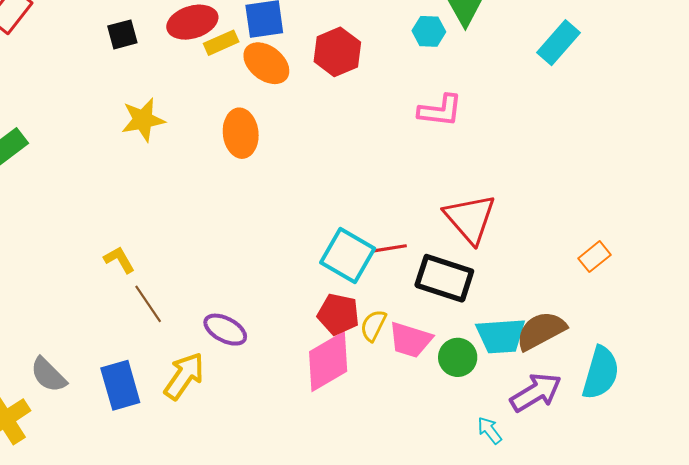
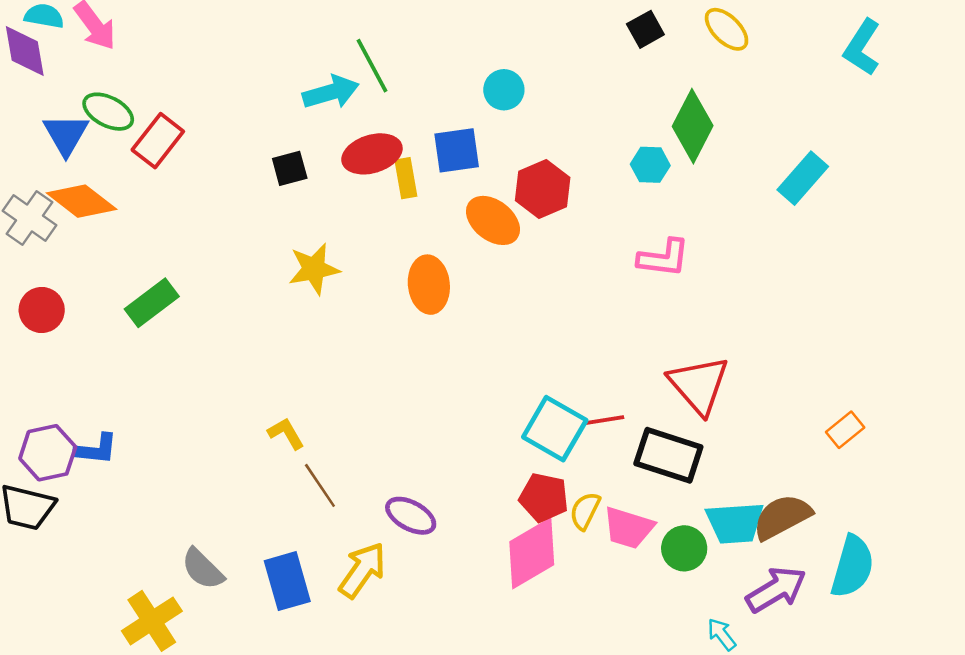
yellow rectangle: (221, 43) -> (406, 178), turned -76
orange ellipse: (266, 63) -> (493, 220), moved

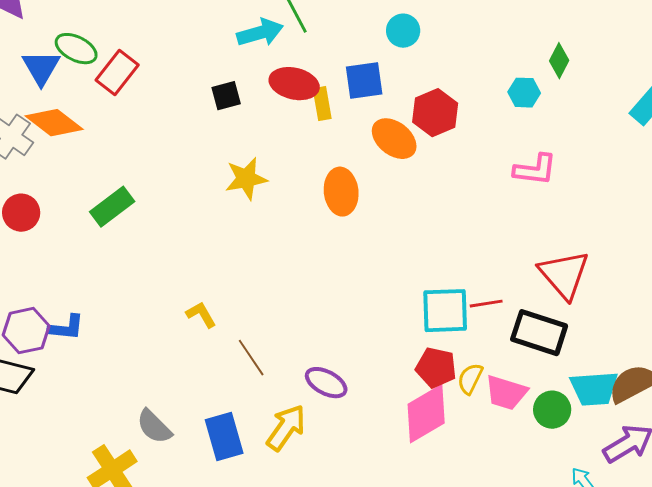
green diamond: (693, 126) -> (559, 61), size x0.6
red ellipse: (372, 154) -> (294, 84), turned 30
cyan square: (555, 429) -> (445, 311), turned -32
yellow L-shape: (286, 433) -> (201, 315), moved

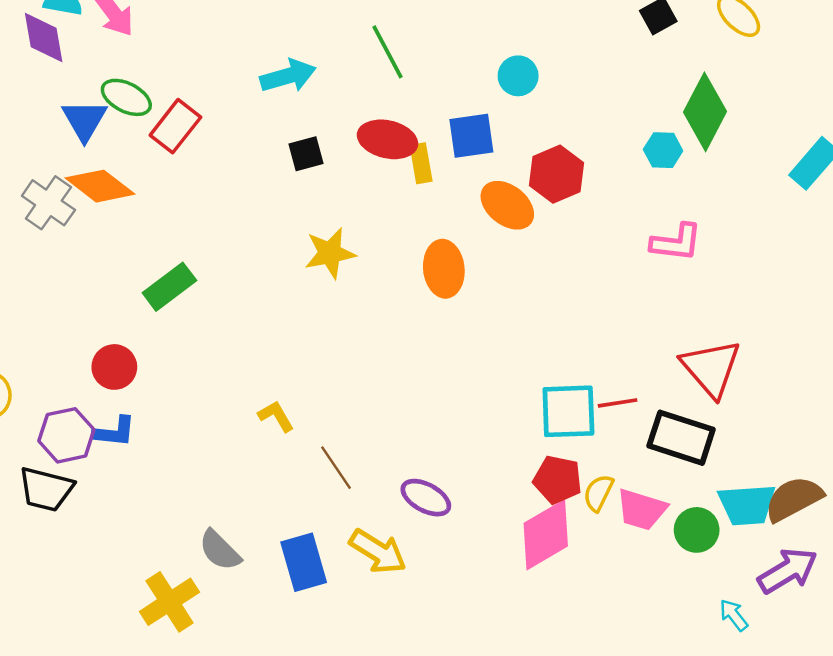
cyan arrow: (260, 33) -> (288, 76), moved
green diamond: (559, 61) -> (705, 112), size x1.8
red circle: (21, 213) -> (114, 367), moved
yellow arrow: (286, 428) -> (378, 551), turned 87

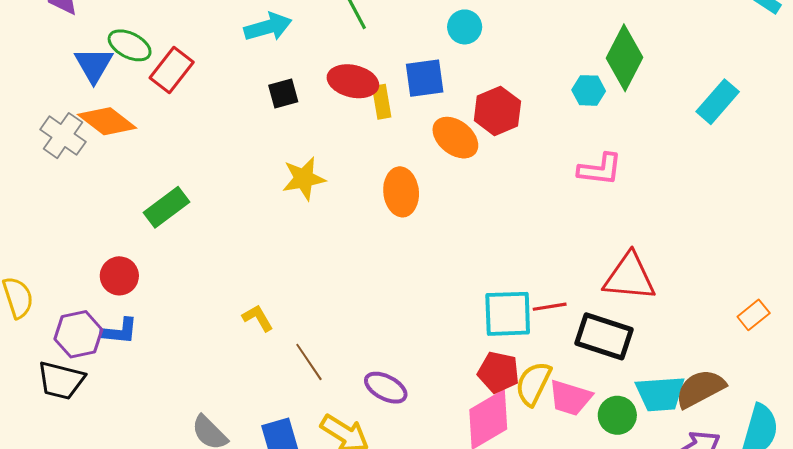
red triangle: (711, 368) -> (630, 277), turned -44
yellow semicircle: (598, 493) -> (533, 383), size x1.4

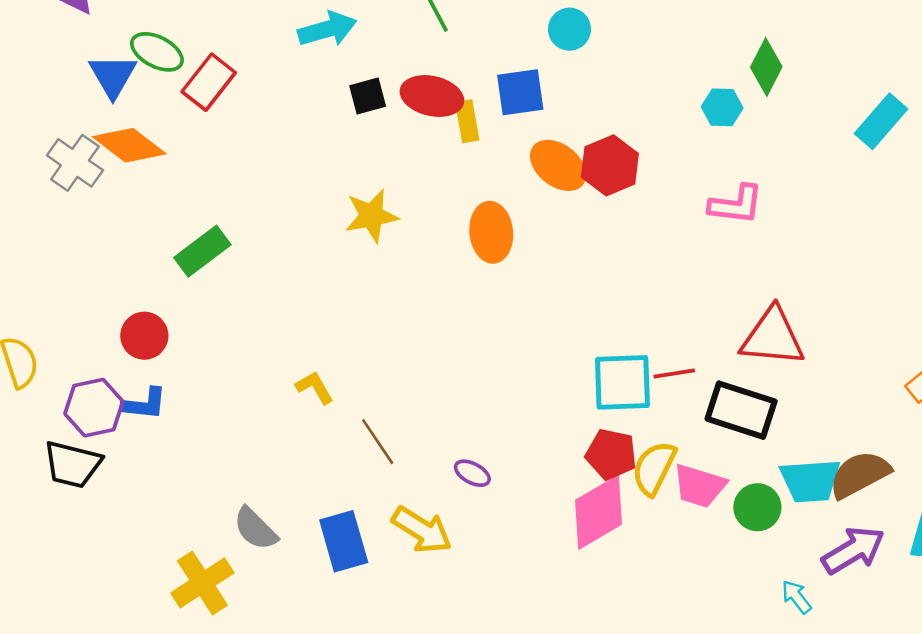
green diamond: (624, 58) -> (766, 67), size x0.7
black square: (283, 94) -> (368, 96), moved
red hexagon: (497, 111) -> (610, 165), moved
purple ellipse: (386, 388) -> (472, 473), size x0.7

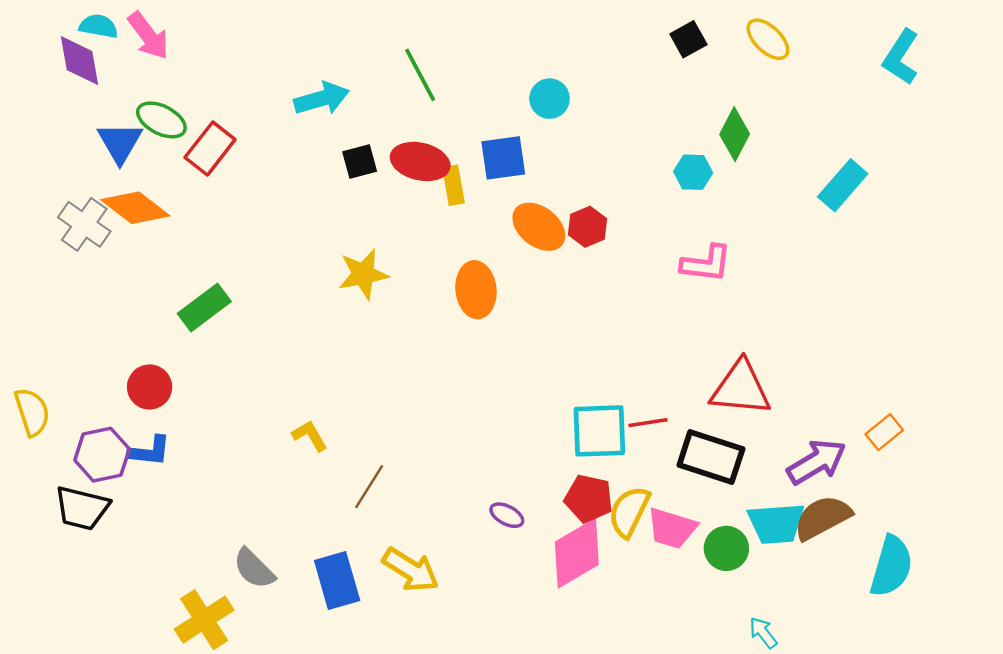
red hexagon: (610, 165) -> (588, 227), size x0.7
brown line: (378, 442) -> (369, 487), turned 66
purple ellipse: (472, 473) -> (507, 515), moved
purple arrow: (853, 550) -> (817, 462), moved

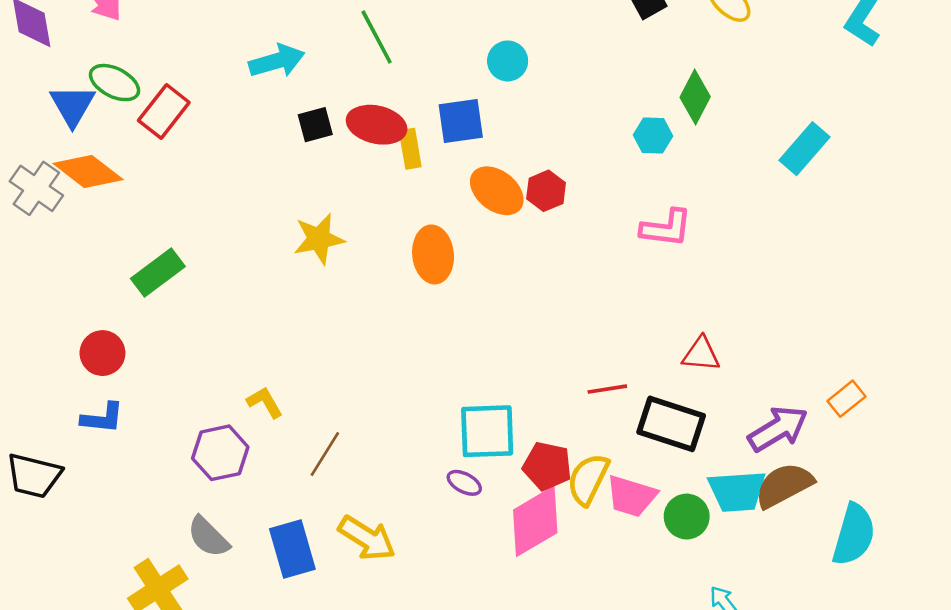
red triangle: (741, 388) -> (701, 354), size x0.6
cyan square: (599, 431) -> (487, 431), moved
purple hexagon: (102, 455) -> (220, 453), moved

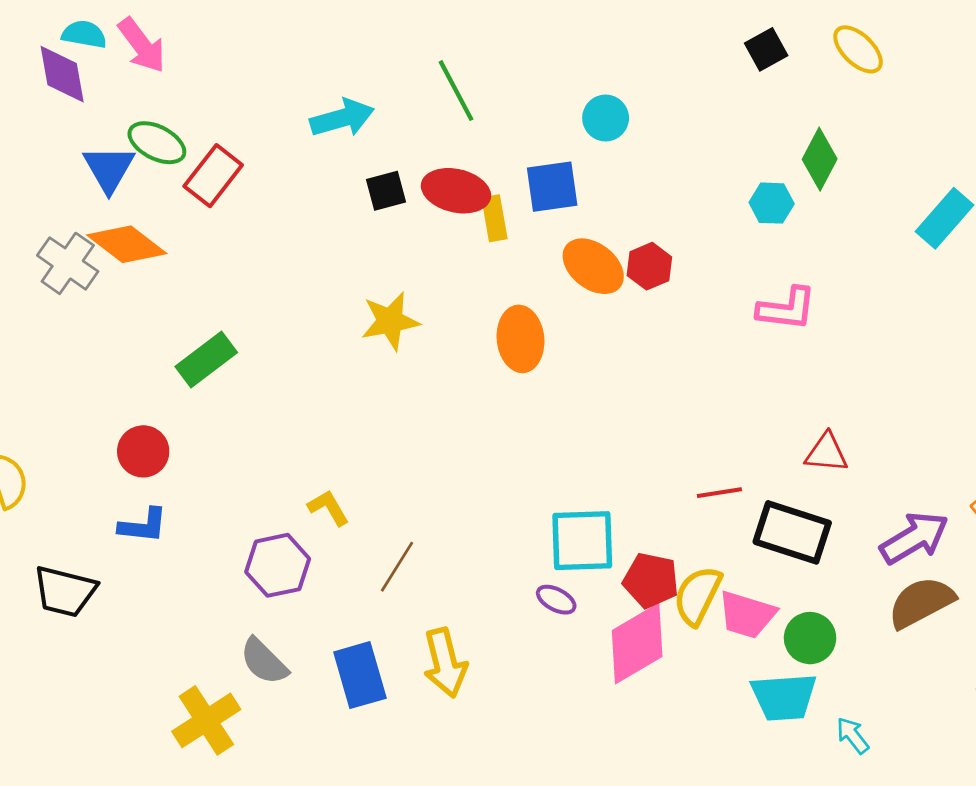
cyan trapezoid: (737, 491) -> (784, 697), moved
yellow arrow: (367, 538) -> (445, 663), turned 44

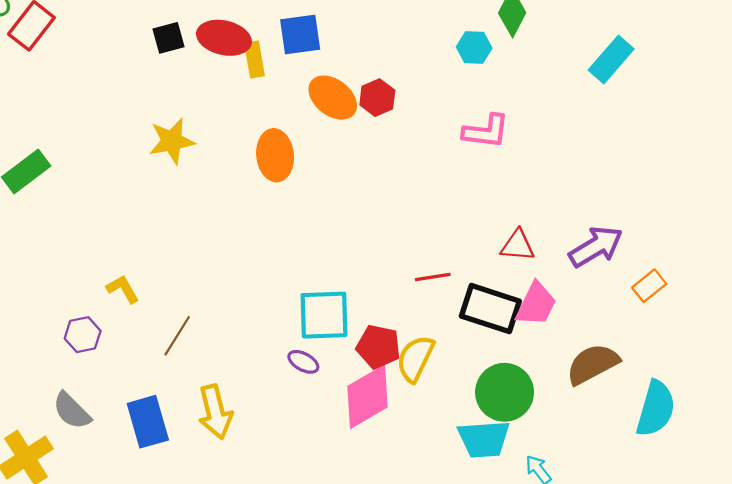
purple arrow: (914, 538) -> (596, 247), moved
purple hexagon: (278, 565) -> (83, 335), size x0.7
pink trapezoid: (747, 615) -> (536, 304), moved, turned -81
green circle: (810, 638) -> (505, 392), size x1.4

